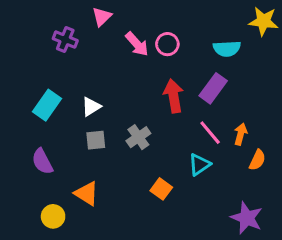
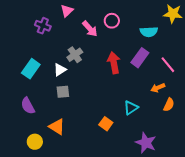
pink circle: (167, 44) -> (112, 21), moved
pink line: (210, 133) -> (168, 65), moved
orange arrow: (241, 134) -> (158, 88), turned -128
gray cross: (138, 137) -> (75, 55), moved
purple star: (247, 218) -> (146, 143), moved

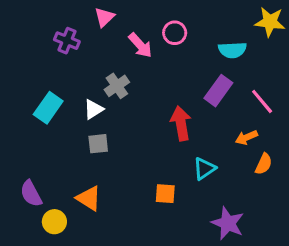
red arrow: (114, 63) -> (181, 123), moved
purple semicircle: (28, 106) -> (31, 194), moved
orange square: (106, 124) -> (165, 194), turned -32

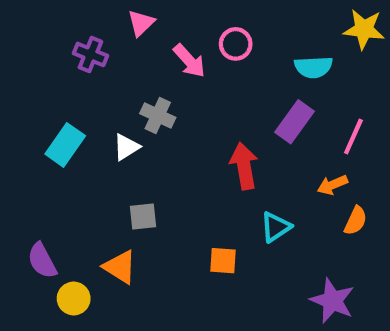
gray cross: (117, 86) -> (158, 115), turned -30
pink line: (262, 101) -> (353, 137), turned 64
gray square: (98, 144) -> (143, 216), moved
purple star: (228, 223) -> (332, 301), moved

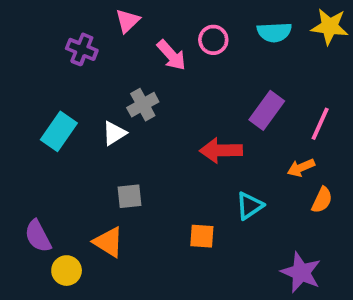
cyan semicircle: (313, 67) -> (274, 32), moved
gray cross: (158, 115) -> (143, 105), turned 36
red arrow: (244, 166) -> (221, 150), turned -81

